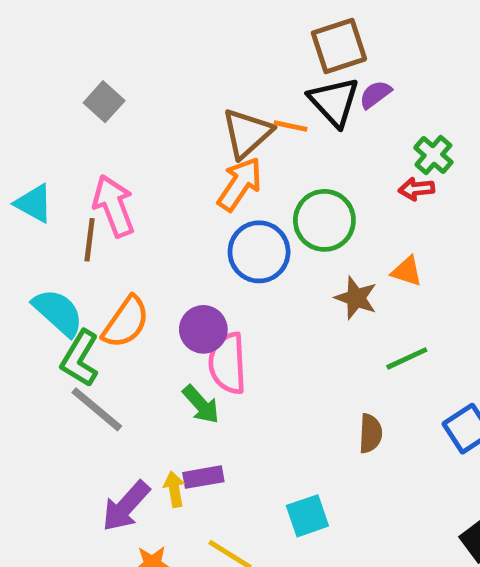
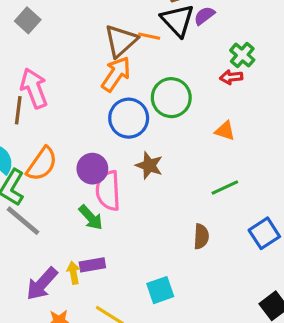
brown star: (356, 298) -> (149, 165), moved

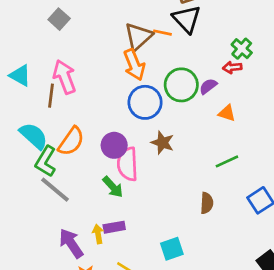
purple semicircle: (204, 16) -> (208, 86), moved
orange arrow: (116, 74) -> (134, 65), turned 124
purple arrow: (42, 284) -> (71, 243), turned 104

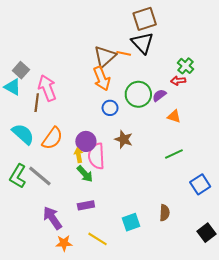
gray square: (59, 19) -> (21, 70), moved
blue circle: (145, 102) -> (110, 108), size x0.6
green L-shape: (46, 161) -> (18, 176), moved
brown semicircle: (207, 203) -> (165, 213), moved
yellow arrow: (98, 234) -> (79, 155), moved

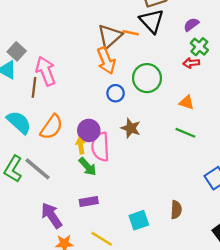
purple semicircle: (159, 95) -> (191, 25), moved
green line: (174, 154) -> (185, 133), moved, turned 48

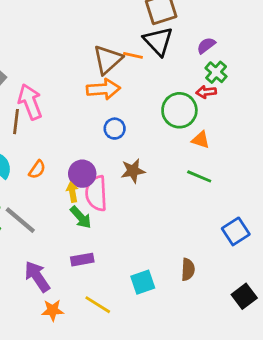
orange arrow: (106, 61) -> (103, 89), turned -72
green circle: (147, 78) -> (179, 110), moved
orange semicircle: (51, 127) -> (37, 169), size x0.6
brown star: (131, 128) -> (133, 171), turned -30

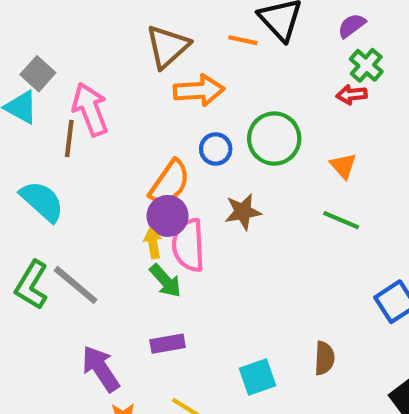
brown triangle: (108, 60) -> (168, 47), moved
green circle: (179, 110) -> (274, 139), moved
orange triangle: (201, 140) -> (343, 166), turned 30
orange semicircle: (37, 169) -> (170, 182), moved, size x1.6

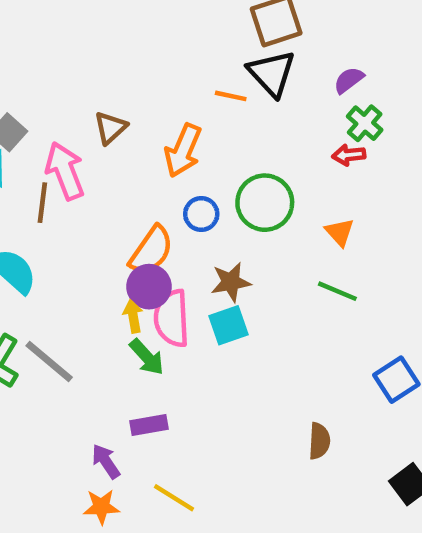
brown triangle: (168, 47) -> (110, 128), moved, size x0.7
orange arrow: (199, 90) -> (183, 150), turned 117
purple arrow: (101, 369) -> (106, 461), moved, size x0.7
cyan square: (257, 377) -> (228, 325), moved

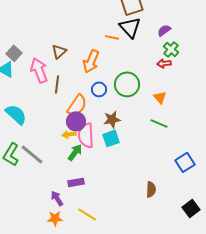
brown line: (42, 203) -> (57, 84), moved
yellow arrow: (133, 316) -> (69, 134), turned -88
green arrow: (147, 357) -> (75, 152), turned -102

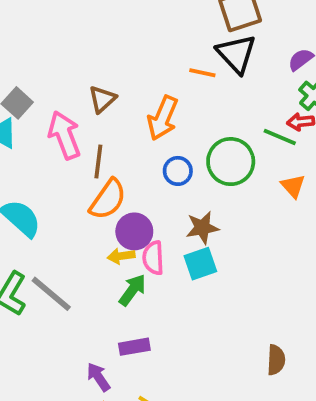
orange semicircle: (77, 105) -> (108, 199), moved
green line: (159, 123) -> (280, 137), moved
pink semicircle: (86, 135) -> (153, 258), size x0.7

